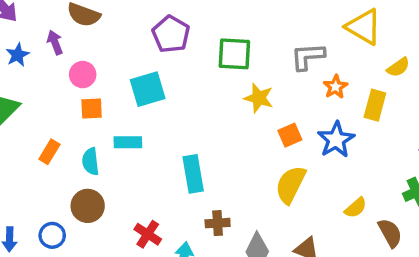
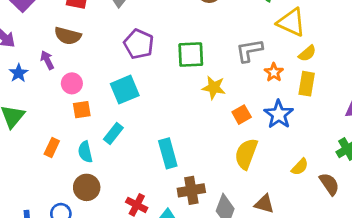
yellow semicircle: (398, 67) -> (307, 53), moved
cyan rectangle: (128, 142) -> (113, 133), turned -45
brown cross: (218, 223) -> (191, 190), size x1.4

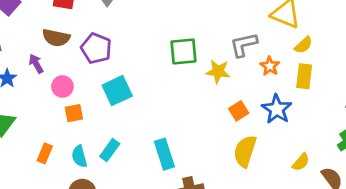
purple pentagon: (139, 44) -> (96, 48), moved
yellow star: (214, 88) -> (218, 72), moved
cyan rectangle: (113, 133) -> (110, 150), moved

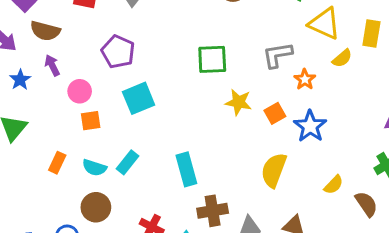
brown semicircle: (56, 38) -> (45, 31), moved
yellow star: (218, 72) -> (238, 102), moved
yellow rectangle: (304, 76) -> (371, 34), moved
orange square: (239, 111) -> (275, 113), moved
cyan semicircle: (79, 156) -> (94, 168), turned -60

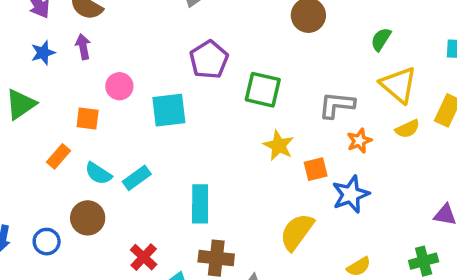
purple pentagon: (118, 52) -> (209, 60), moved
pink circle: (80, 91) -> (119, 86), moved
orange square: (91, 121) -> (88, 118), moved

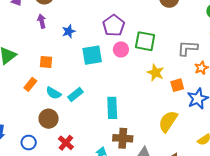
blue star: (43, 53) -> (69, 31), moved
pink circle: (119, 86) -> (121, 49), moved
blue circle: (47, 242) -> (29, 142), moved
red cross: (144, 257) -> (66, 143), moved

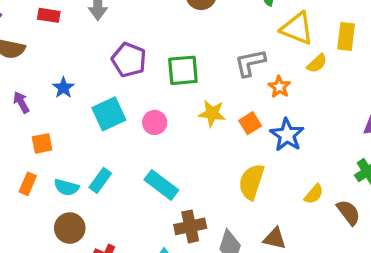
purple arrow: (42, 21) -> (21, 102), moved
pink circle: (121, 49) -> (155, 122), moved
cyan rectangle: (112, 108) -> (161, 185), turned -35

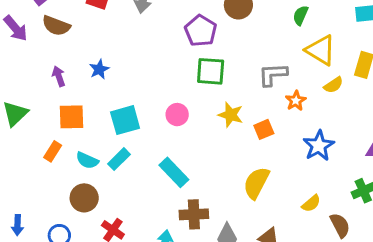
purple pentagon: (129, 60) -> (201, 31), moved
cyan square: (109, 114) -> (125, 120), moved
blue star: (287, 135) -> (319, 146), moved
orange square: (42, 143) -> (72, 117), size x1.4

